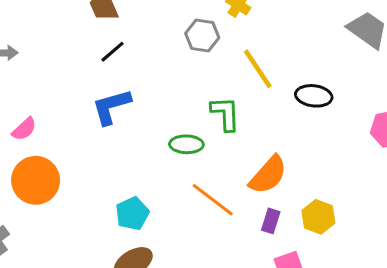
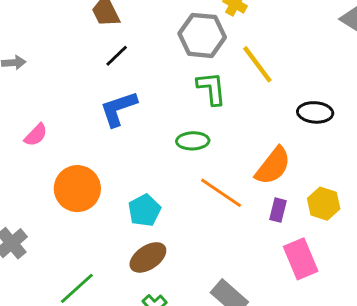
gray hexagon: (202, 36) -> (202, 35), size x1.4
black ellipse: (314, 96) -> (315, 112), moved
green L-shape: (225, 114) -> (211, 88), moved
orange circle: (36, 180) -> (77, 189), moved

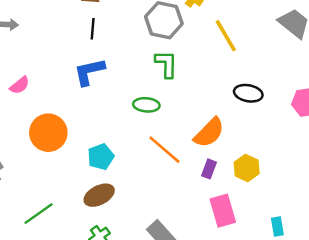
black line: (117, 56) -> (93, 29), turned -48
yellow line: (257, 64) -> (226, 36), moved

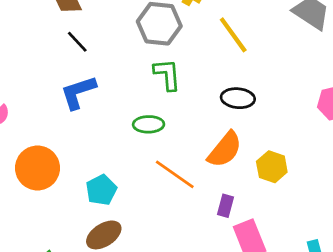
black line: (93, 29) -> (77, 42), turned -42
black ellipse: (248, 93) -> (238, 98), moved
yellow hexagon: (247, 168) -> (272, 167), moved
purple rectangle: (209, 169) -> (226, 206), moved

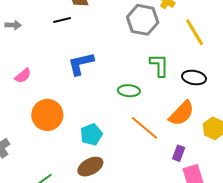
black line: (77, 42) -> (62, 20), moved, turned -66
green L-shape: (167, 75) -> (159, 65), moved

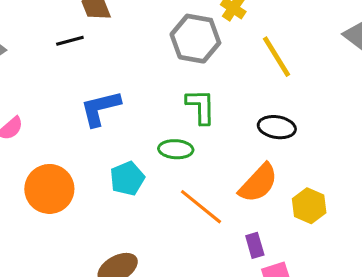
green L-shape: (159, 65) -> (201, 106), moved
cyan pentagon: (91, 134) -> (127, 178), moved
purple rectangle: (179, 153) -> (255, 245), turned -35

